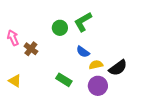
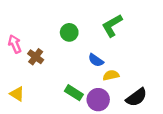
green L-shape: (83, 22) -> (112, 25), moved
black semicircle: (118, 68) -> (136, 97), moved
purple circle: (98, 86) -> (98, 100), moved

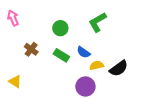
pink arrow: (15, 44) -> (13, 18), moved
green rectangle: (74, 93) -> (61, 55), moved
black semicircle: (136, 97) -> (119, 68), moved

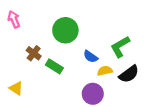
green L-shape: (98, 22) -> (120, 47), moved
green circle: (60, 28) -> (65, 30), size x1.5
green rectangle: (61, 55) -> (54, 66), moved

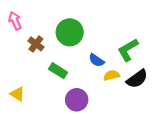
brown cross: (34, 53) -> (36, 44), moved
purple circle: (93, 94) -> (77, 100), moved

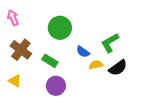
brown cross: (36, 44) -> (21, 50), moved, size x1.5
purple circle: (77, 100) -> (56, 86), moved

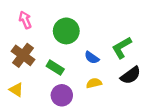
pink arrow: (13, 18) -> (25, 20), moved
yellow semicircle: (96, 65) -> (94, 83), moved

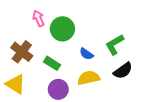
pink arrow: (25, 20) -> (38, 18), moved
yellow semicircle: (94, 83) -> (89, 78), size x1.5
yellow triangle: (16, 90) -> (16, 84), size x1.5

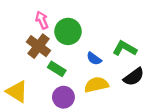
green L-shape: (115, 45) -> (125, 48), turned 60
brown cross: (22, 52) -> (39, 46), moved

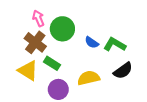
blue semicircle: (94, 59) -> (92, 42), moved
yellow triangle: (17, 92) -> (28, 71), moved

